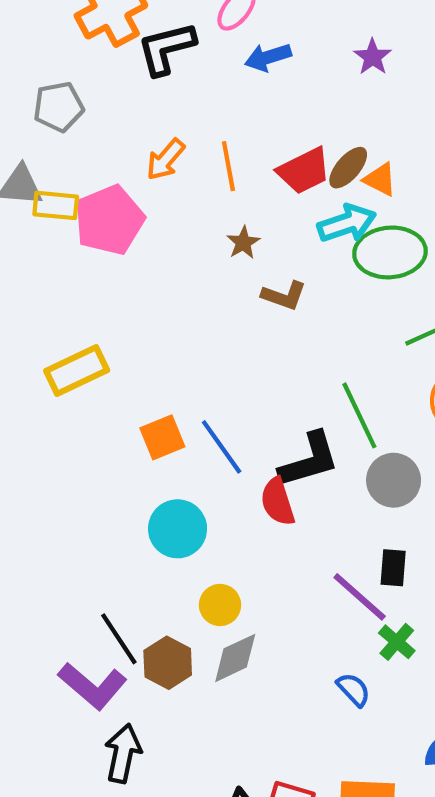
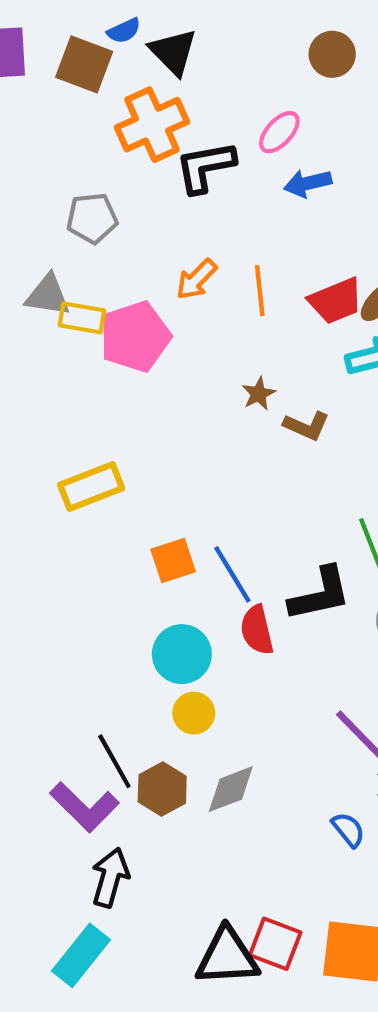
brown star: (243, 243) -> (259, 394), moved
red semicircle: (278, 502) -> (257, 630), moved
yellow circle: (220, 605) -> (194, 713), moved

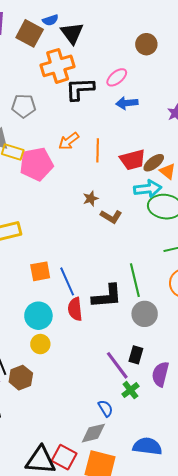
gray diamond: (231, 789) -> (93, 433), moved

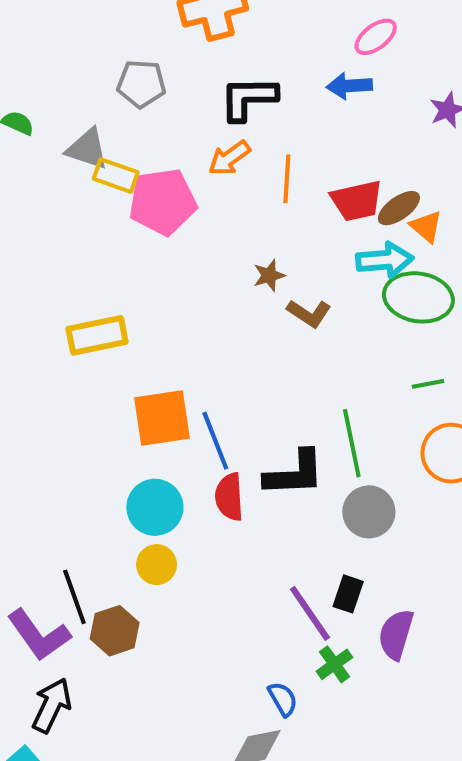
pink ellipse: (117, 77) -> (376, 37), moved
black L-shape: (80, 89) -> (248, 98), moved
orange square: (40, 271) -> (162, 418), size x1.4

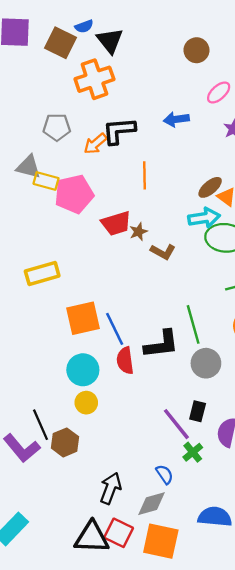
pink ellipse: (376, 37) -> (219, 92), moved
orange arrow: (229, 158) -> (95, 144), moved
red trapezoid: (357, 201) -> (116, 223), moved
black arrow: (52, 705) -> (111, 488), moved

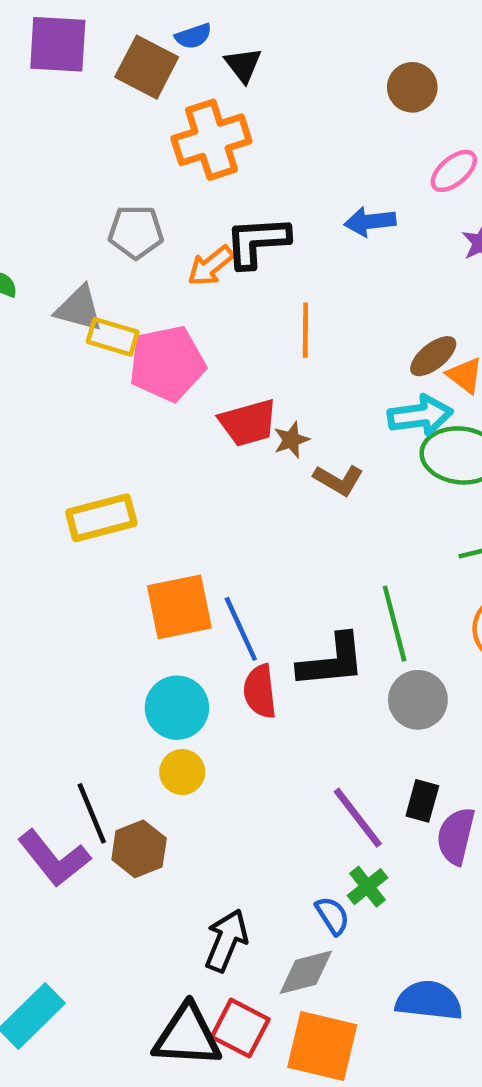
black triangle: (110, 41) -> (243, 65), size x0.7
black rectangle: (198, 411) -> (422, 801), moved
green cross: (193, 452) -> (367, 887), moved

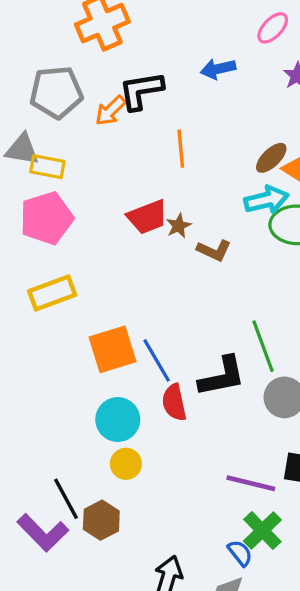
gray pentagon: (136, 232) -> (56, 92), size x1.4
pink pentagon: (167, 363) -> (46, 218), moved
purple line: (358, 818) -> (251, 483), turned -33
green cross: (367, 887) -> (262, 530), size x1.4

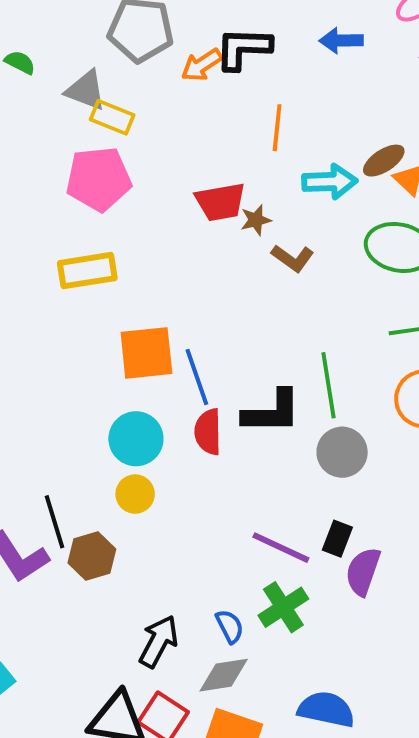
cyan arrow: (266, 200) -> (330, 182), moved
blue semicircle: (240, 553) -> (230, 626), moved

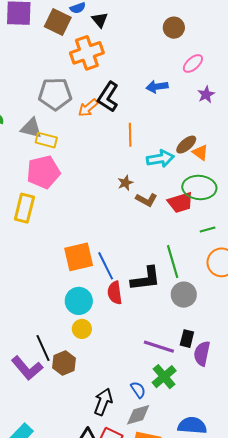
black L-shape: (243, 48) -> (108, 97), turned -52
red trapezoid: (220, 202) -> (180, 203), moved
yellow rectangle: (87, 271) -> (24, 208), moved, turned -60

